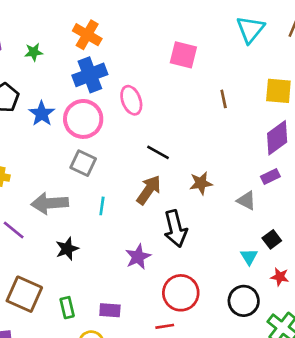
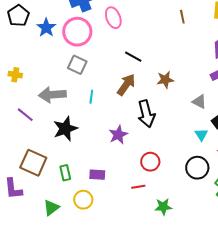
gray triangle: (246, 201) -> (199, 102), moved
black star: (67, 249) -> (65, 129), size x1.4
red circle: (181, 293) -> (150, 162), size x0.7

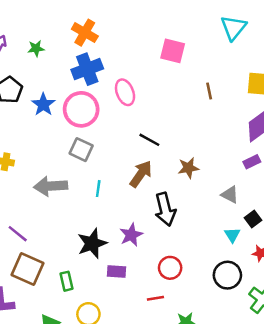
purple line: (25, 115) -> (18, 234), moved
black star: (65, 129) -> (92, 243), moved
purple rectangle: (97, 175) -> (116, 271), moved

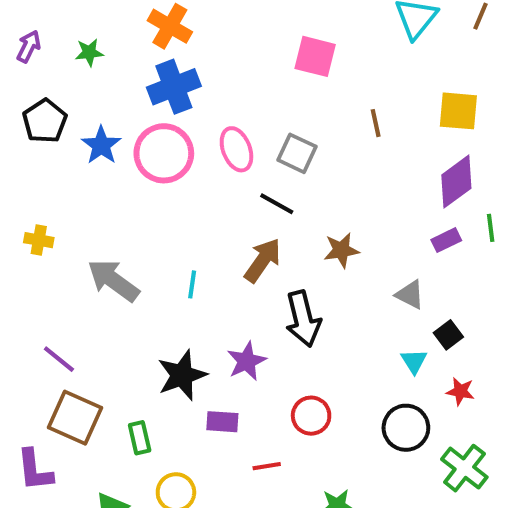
pink ellipse: (125, 92) -> (236, 149), moved
gray square: (81, 150) -> (297, 153), moved
gray arrow: (51, 186) -> (113, 280), turned 40
red line: (155, 298) -> (267, 466), moved

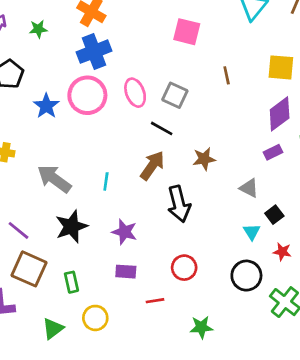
blue star: (101, 145) -> (46, 106), moved
purple star: (247, 361) -> (124, 232), moved, turned -30
black star: (182, 375) -> (71, 226), moved

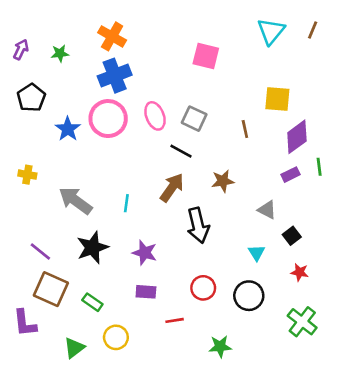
yellow square: (281, 67) -> (277, 99), moved
brown line: (227, 75) -> (245, 129), moved
cyan triangle: (252, 232) -> (257, 253), moved
black circle: (246, 276) -> (249, 296), moved
green rectangle: (71, 282) -> (92, 302), turned -42

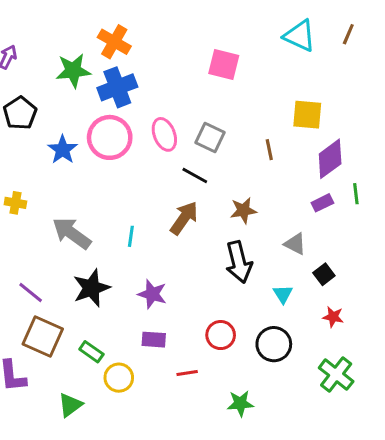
cyan triangle: (271, 31) -> (300, 36), turned -44
green star: (60, 53) -> (73, 71), moved, size x1.6
black arrow: (198, 225) -> (239, 262), moved
yellow circle: (116, 337) -> (119, 378), moved

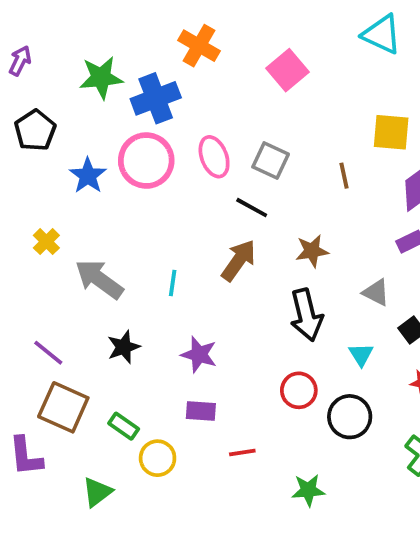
orange cross: (114, 42) -> (199, 46), moved
pink square: (224, 65) -> (288, 70), turned 36
yellow cross: (15, 203) -> (46, 242), moved, turned 35
black star: (91, 288) -> (124, 347), size x0.7
red circle: (221, 335) -> (299, 390), moved

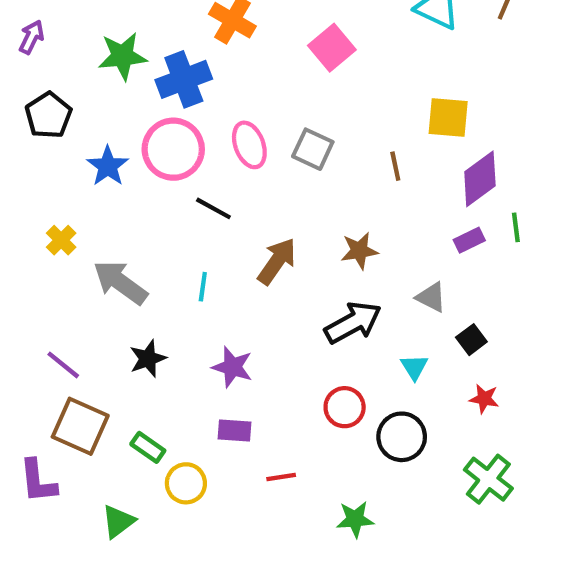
black line: (252, 208) -> (213, 208), moved
black arrow: (306, 315) -> (353, 323), turned -105

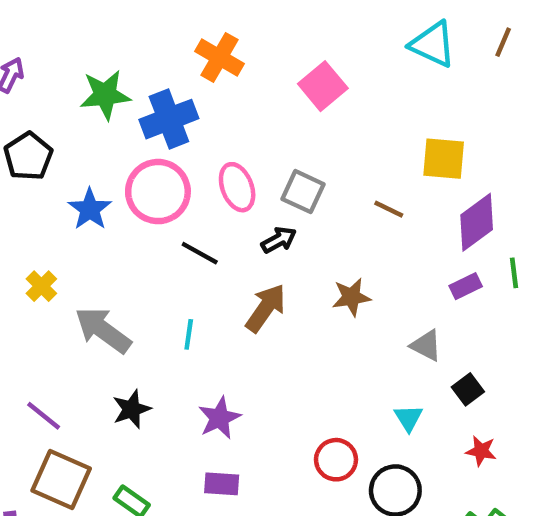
brown line: (395, 166) -> (389, 209), turned -52
black arrow: (353, 323) -> (279, 240), moved, size x0.6
purple star: (232, 367) -> (219, 418), turned 30

